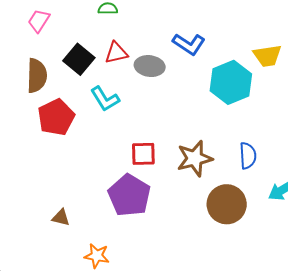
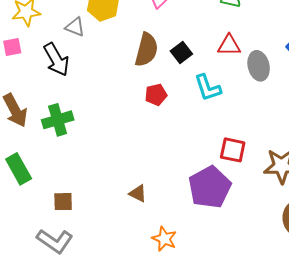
black square: (79, 59) -> (181, 53), moved, size x0.7
gray ellipse: (150, 66) -> (259, 66), turned 56
red pentagon: (56, 117) -> (156, 95), size x0.6

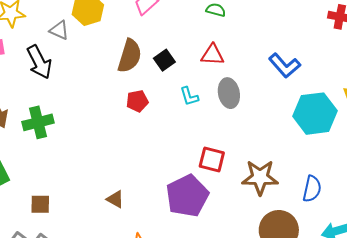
gray ellipse: (259, 66) -> (229, 93), moved
cyan L-shape: (208, 88) -> (189, 96), size x0.7

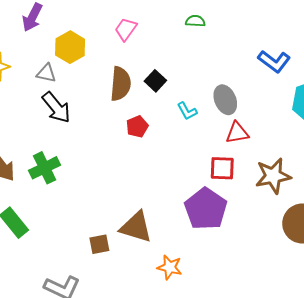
red triangle: (212, 55) -> (237, 133), moved
black arrow: (39, 62) -> (56, 108), moved
brown triangle: (115, 199) -> (136, 227), size x1.8
brown square: (40, 204) -> (99, 244), moved

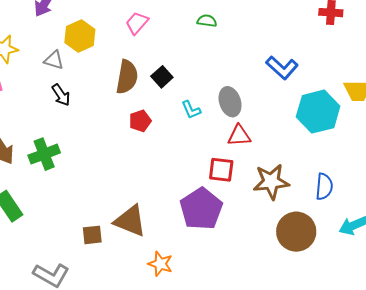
black arrow: (56, 108) -> (61, 95), size x0.7

